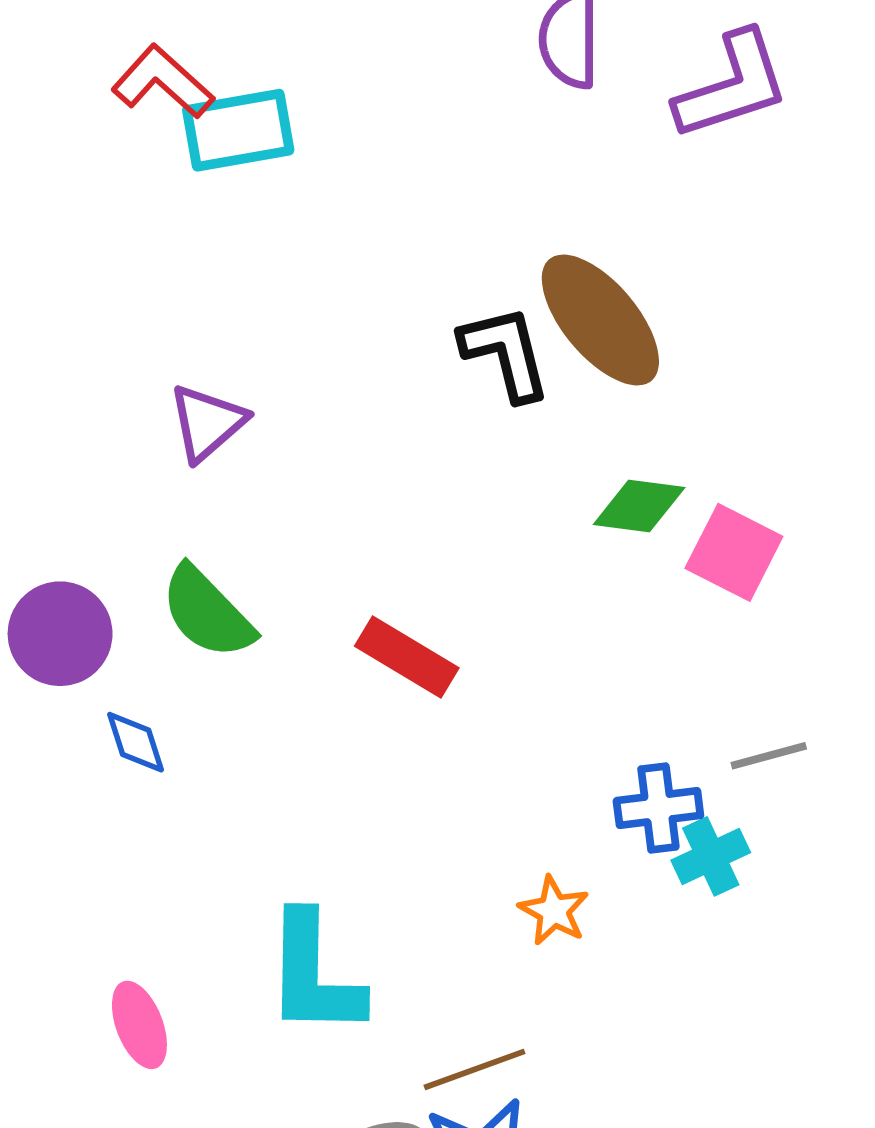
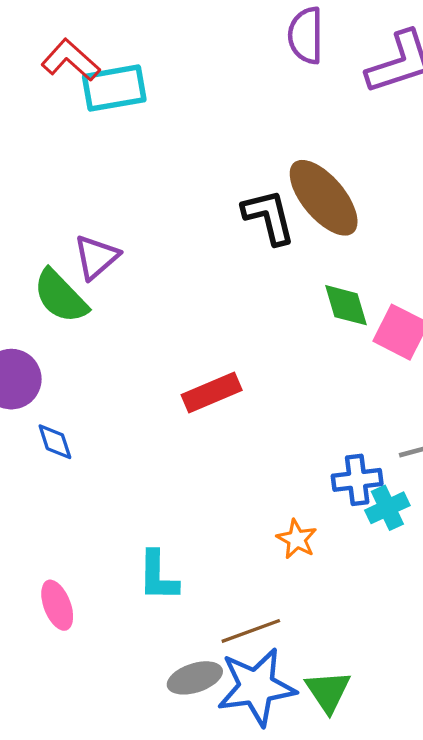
green diamond: (639, 506) -> (346, 305), turned 66
green semicircle: (207, 612) -> (61, 296), moved
red rectangle: (407, 657) -> (212, 393), turned -54
cyan L-shape: (314, 975) -> (158, 576), size x0.7

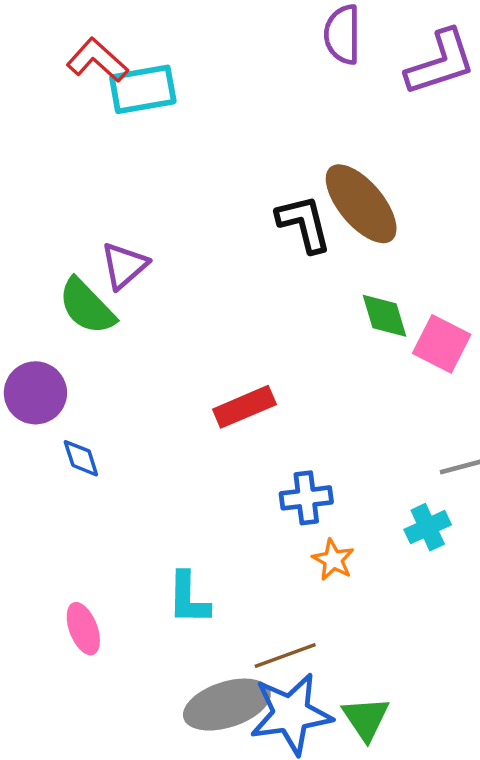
blue cross: (357, 480) -> (306, 498), moved
gray ellipse: (195, 678) -> (227, 705), size x1.5

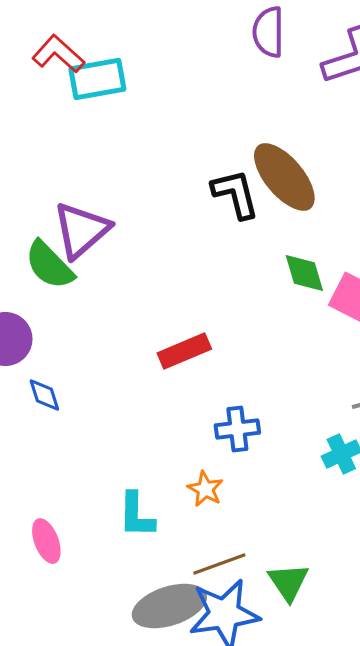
purple triangle: (124, 266) -> (81, 230), size x1.4
orange star: (333, 560) -> (205, 489), moved
green triangle: (366, 719) -> (288, 582), moved

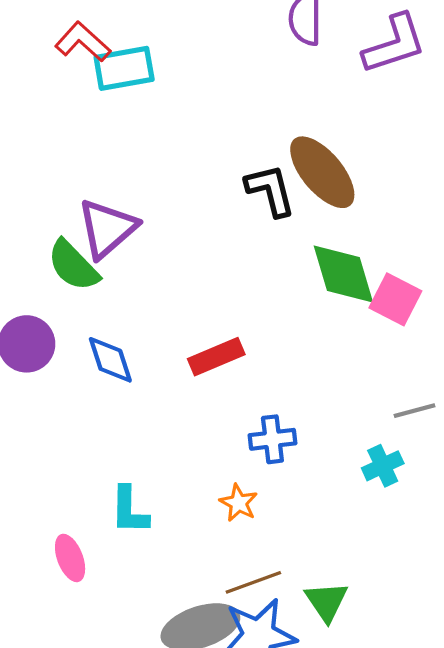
green diamond: (304, 273) -> (343, 274), size x1.5
blue diamond: (44, 395) -> (110, 360), moved, size x1.4
cyan L-shape: (136, 515) -> (129, 510), moved

